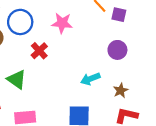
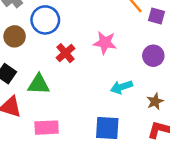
pink star: (62, 23) -> (105, 43), moved
green triangle: (17, 79) -> (39, 84), turned -35

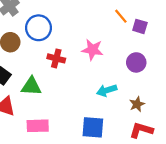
red cross: (65, 53) -> (56, 58), turned -36

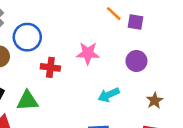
brown star: (137, 104) -> (155, 100), moved

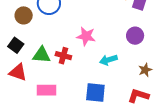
pink star: (88, 53) -> (86, 36), moved
red cross: (50, 67) -> (63, 56), moved

